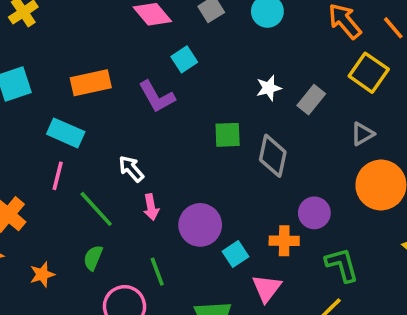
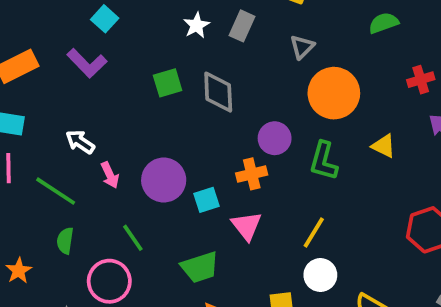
cyan square: (235, 254) -> (206, 200), turned 30
green L-shape: (342, 265) -> (324, 161), moved, turned -135

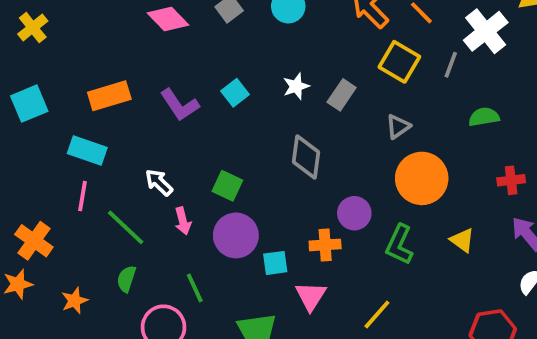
cyan square: (105, 19) -> (235, 93), moved
green square: (168, 83) -> (227, 186), moved, turned 32

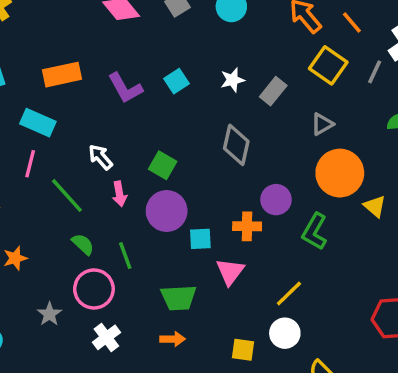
yellow triangle: (462, 240) -> (375, 206), moved
green semicircle: (126, 279) -> (83, 244), moved, turned 110

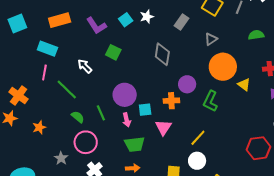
white star: (232, 80) -> (147, 17), moved
green square: (163, 165) -> (113, 52), moved
pink arrow: (119, 194) -> (127, 120), moved
green line: (125, 256) -> (101, 113), moved

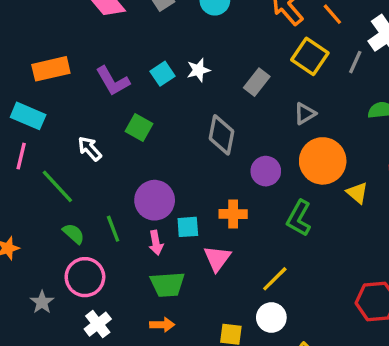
purple circle: (187, 84) -> (266, 171), moved

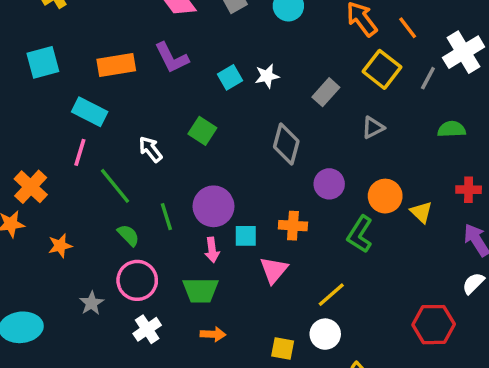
purple L-shape: (113, 81) -> (172, 58), moved
orange circle: (323, 161) -> (385, 196), moved, size x0.7
green line: (113, 229) -> (166, 217), moved
green trapezoid: (167, 284) -> (201, 290), moved

